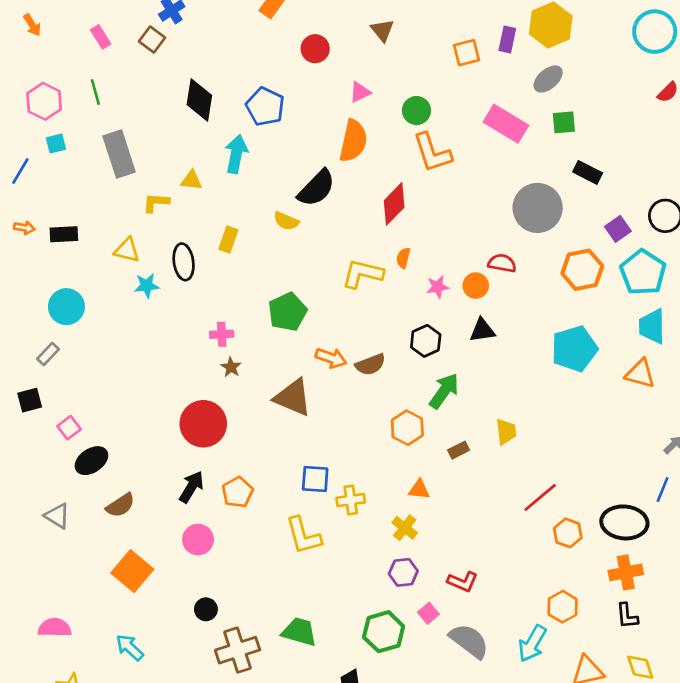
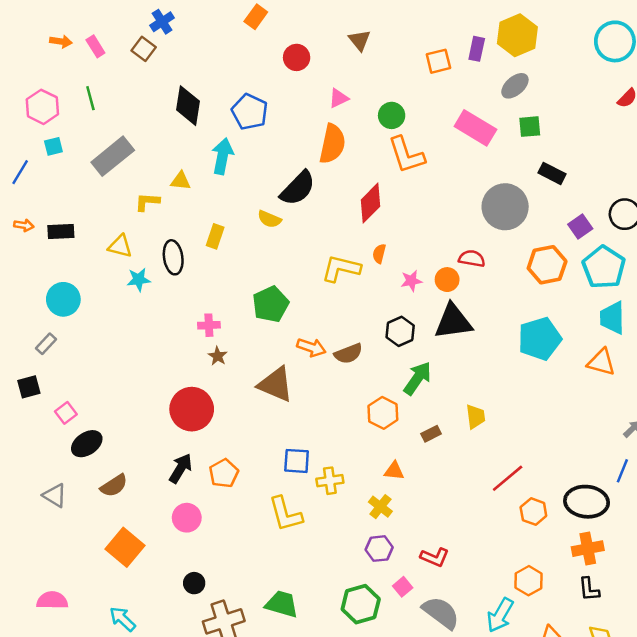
orange arrow: (32, 25) -> (61, 41), moved, turned -50
gray rectangle: (119, 154) -> (113, 156), turned 69
black triangle: (482, 330) -> (453, 322), size x1.6

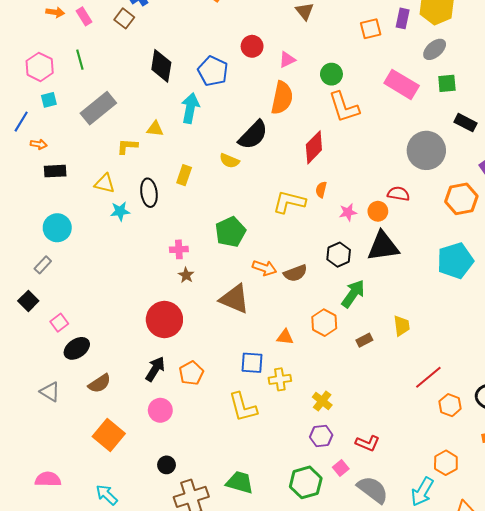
red circle: (297, 57) -> (252, 46), moved
orange arrow: (24, 225) -> (39, 144), moved
black square: (29, 387) -> (28, 301), turned -30
orange triangle: (394, 471) -> (285, 337), moved

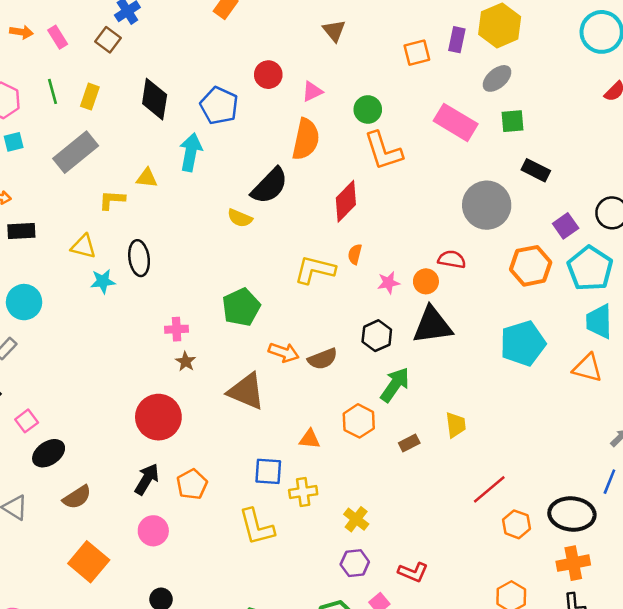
yellow rectangle: (184, 175) -> (90, 97), moved

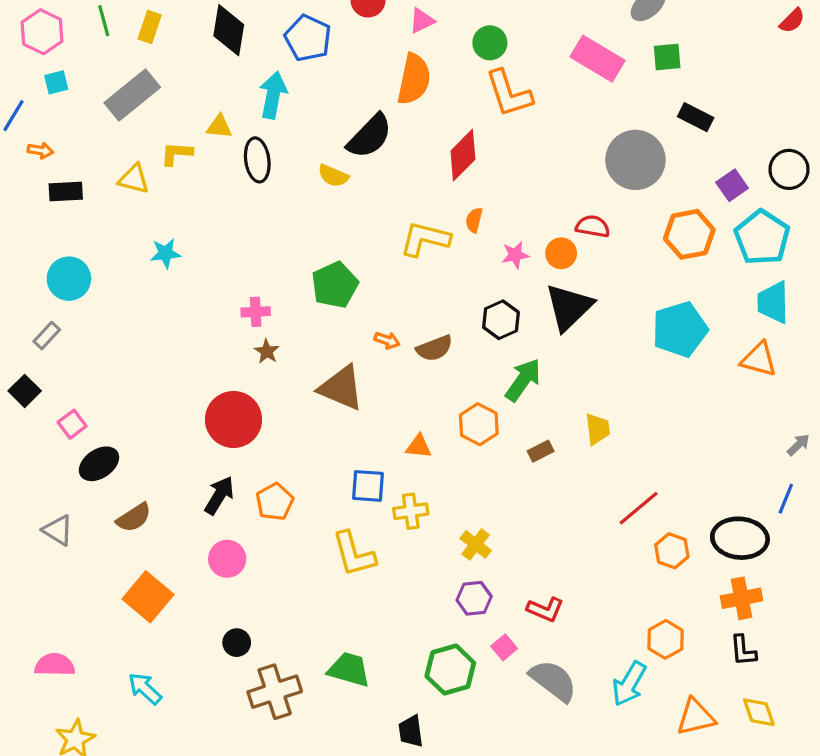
yellow triangle: (83, 246) -> (134, 179), moved
black ellipse: (139, 258) -> (257, 160), moved
black triangle: (432, 325) -> (569, 307), turned -36
orange arrow: (284, 352) -> (387, 340), size x0.7

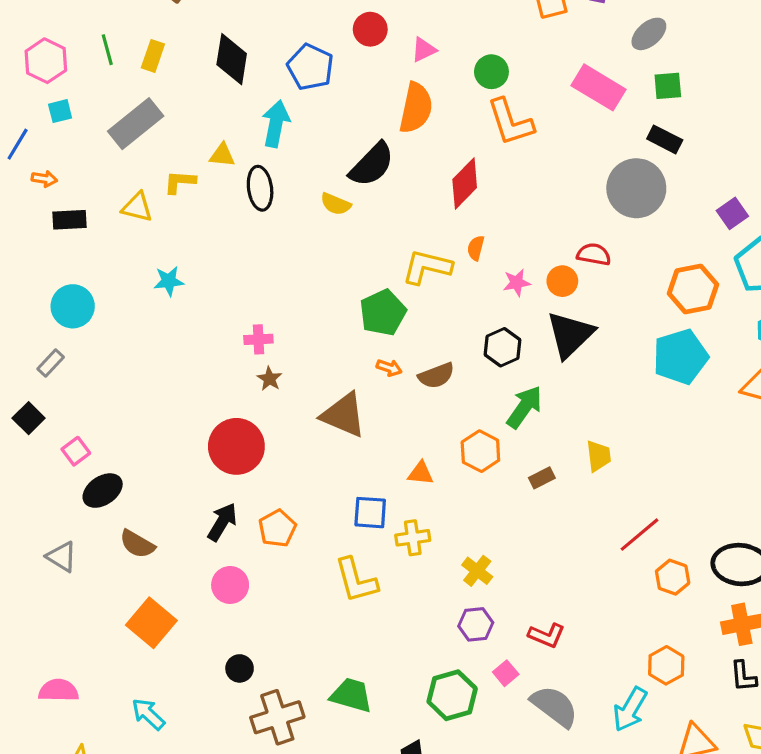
black rectangle: (696, 117) -> (665, 139), moved
orange hexagon: (689, 234) -> (693, 289), moved
green pentagon: (335, 285) -> (383, 313), moved
brown semicircle: (134, 518) -> (137, 544), turned 63

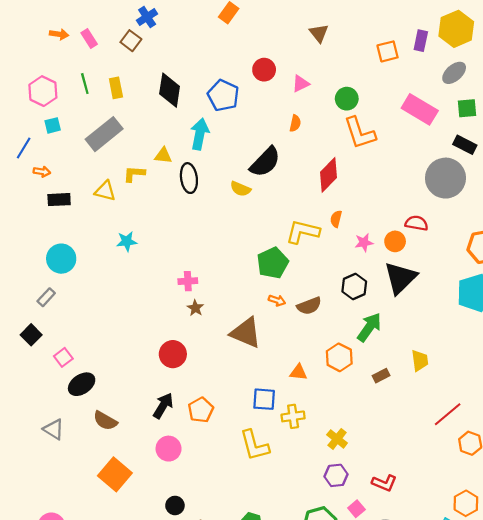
yellow rectangle: (153, 56) -> (116, 88), turned -30
orange semicircle: (416, 108) -> (295, 123), size x0.5
red circle: (236, 446) -> (173, 354), size x0.7

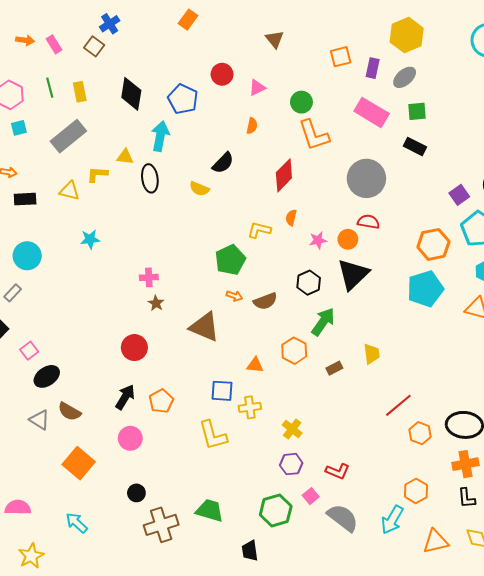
purple rectangle: (421, 41) -> (373, 68), moved
black semicircle: (265, 162) -> (223, 163), size x0.7
gray circle: (445, 178) -> (366, 178), moved
yellow L-shape: (303, 232) -> (259, 230), size x0.7
gray triangle: (54, 429) -> (40, 420), moved

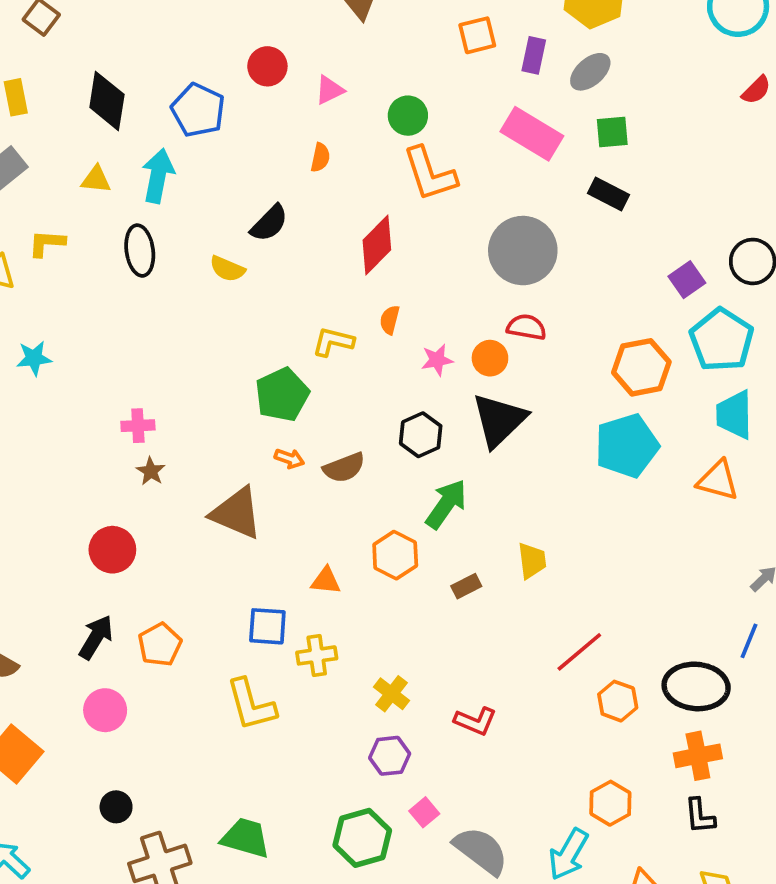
yellow triangle: (125, 157) -> (96, 179), moved
red L-shape: (338, 471) -> (475, 721), moved

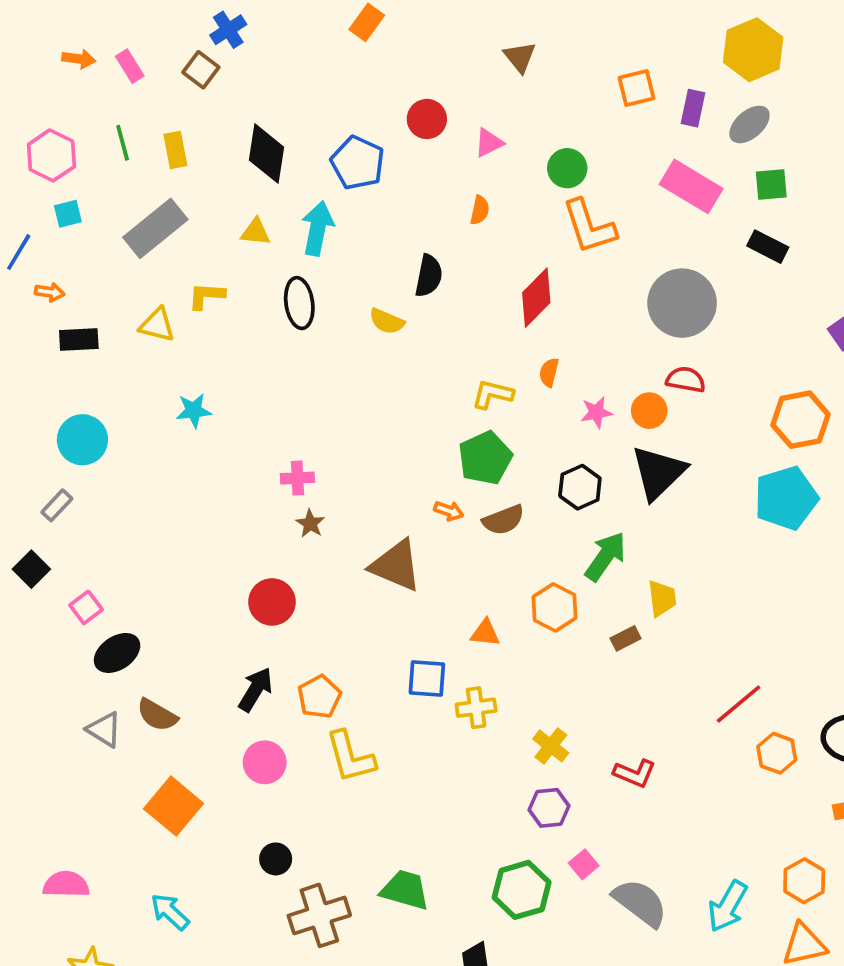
black semicircle: (269, 223) -> (429, 276), turned -33
green pentagon: (282, 395) -> (485, 458), moved
yellow trapezoid: (532, 561) -> (662, 598), moved
yellow L-shape: (251, 705) -> (350, 757), moved
orange hexagon: (610, 803) -> (804, 881), moved

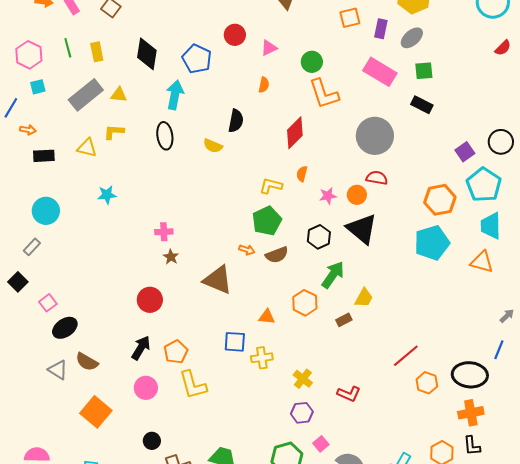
yellow triangle: (256, 232) -> (119, 95), moved
black triangle: (658, 473) -> (362, 229), turned -36
yellow trapezoid: (662, 598) -> (364, 298), turned 35

